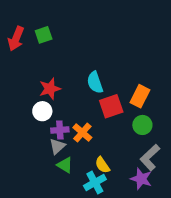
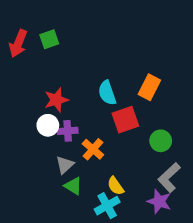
orange rectangle: (140, 96) -> (149, 87), moved
purple cross: (60, 130) -> (68, 131), moved

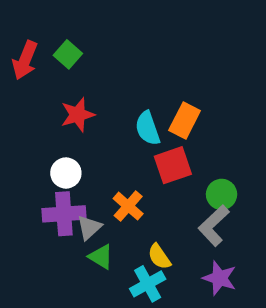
green square: (49, 39) -> (68, 54), turned -30
orange rectangle: (149, 87) -> (185, 120), moved
red star: (56, 100) -> (78, 115), moved
purple cross: (68, 131) -> (64, 214), moved, size x1.5
gray L-shape: (169, 177) -> (214, 226), moved

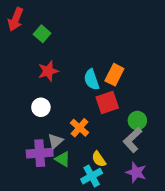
red arrow: (25, 60) -> (16, 19), moved
purple cross: (64, 214) -> (40, 153), moved

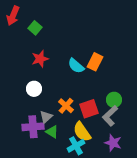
cyan semicircle: (92, 80) -> (76, 66), turned -30
red square: (107, 102) -> (89, 109), moved
yellow semicircle: (99, 159) -> (82, 132), size x1.5

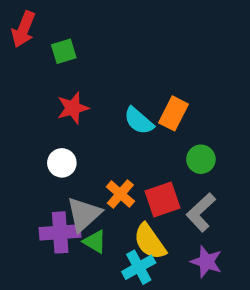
green square: (35, 28) -> (64, 51), turned 32
green circle: (114, 100) -> (201, 159), moved
gray triangle: (46, 117) -> (84, 214), size x1.5

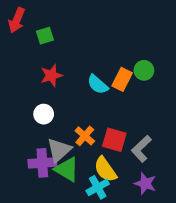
green circle: (201, 159) -> (144, 70), moved
red square: (163, 199) -> (114, 140), turned 35
green triangle: (95, 242) -> (67, 169), size x1.5

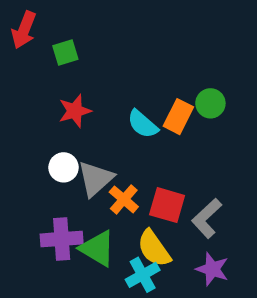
gray triangle: (59, 150) -> (96, 179), moved

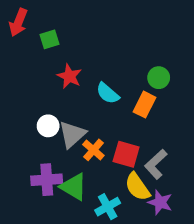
red star: (75, 111) -> (69, 76), moved, turned -30
orange rectangle: (178, 117) -> (144, 105), moved
yellow semicircle: (154, 248) -> (137, 187), moved

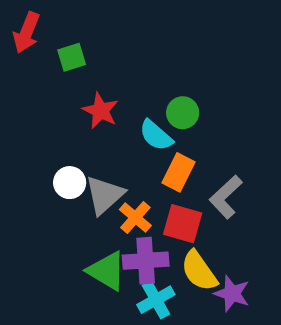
green circle: (159, 78) -> (183, 113), moved
orange rectangle: (144, 105) -> (179, 172), moved
gray L-shape: (156, 164) -> (226, 197), moved
purple cross: (47, 180) -> (146, 261), moved

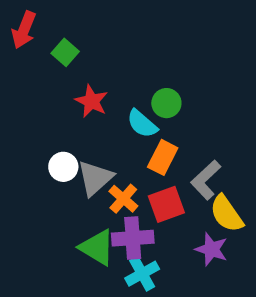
green square: (72, 57) -> (65, 52), turned -32
red square: (183, 224) -> (166, 204), turned -36
yellow semicircle: (199, 271) -> (226, 214), moved
purple star: (232, 294) -> (211, 249), moved

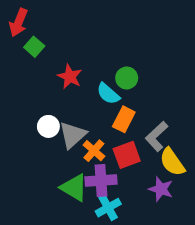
green square: (65, 52) -> (34, 47), moved

